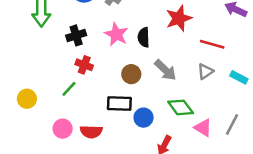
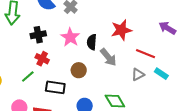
gray arrow: (165, 70) -> (108, 57), moved
cyan rectangle: (239, 77) -> (161, 74), moved
black rectangle: (119, 103) -> (55, 87), moved

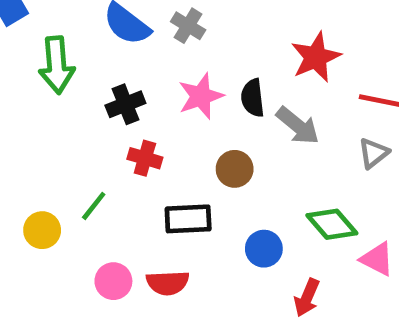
pink star: (70, 37) -> (201, 96), turned 30
green line: (28, 76) -> (94, 206), moved

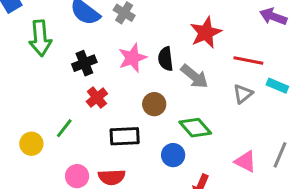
red cross: (145, 158) -> (97, 98), turned 35
green diamond: (332, 224) -> (195, 128), moved

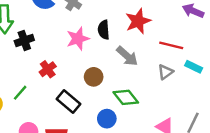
black semicircle: (166, 59) -> (104, 30), moved
black cross: (84, 63) -> (24, 40), moved
black rectangle: (125, 136) -> (68, 102), turned 40

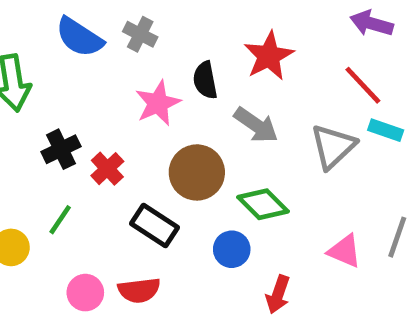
black cross: (24, 40) -> (61, 149), moved
red line: (171, 45) -> (363, 85), moved, turned 40
gray triangle: (165, 72) -> (333, 146), size x1.5
brown circle: (94, 77) -> (197, 172), size x1.5

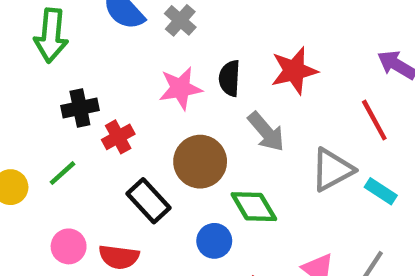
cyan rectangle: (386, 130) -> (381, 191), moved

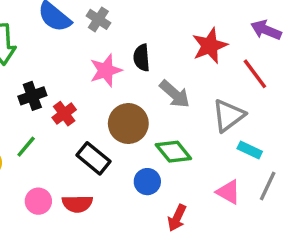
red star: (294, 71) -> (210, 46), moved
cyan rectangle: (381, 191) -> (250, 150), moved

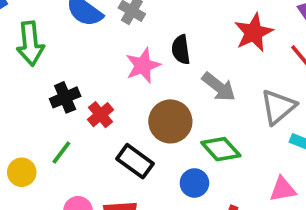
pink triangle: (228, 192) -> (283, 189), turned -36

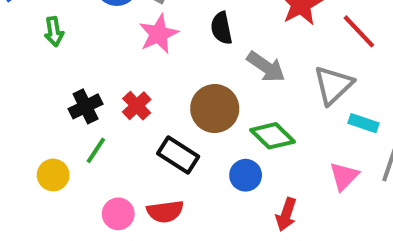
green arrow: (30, 44) -> (54, 32), size x0.6
pink star: (143, 66) -> (159, 34), moved
black cross: (65, 97) -> (86, 106), moved
pink triangle: (283, 189) -> (344, 176), turned -32

